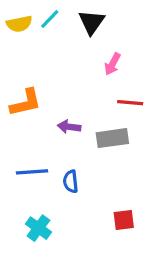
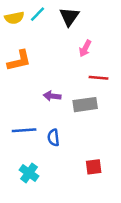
orange L-shape: (26, 103) -> (19, 61), moved

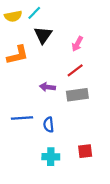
black triangle: (69, 17) -> (43, 35), moved
red line: (99, 78) -> (75, 70), moved, turned -42
cyan cross: (29, 173) -> (51, 157), moved, turned -35

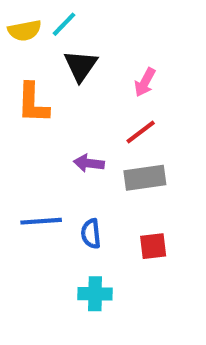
orange L-shape: (18, 55) -> (33, 103), turned 105
red square: (85, 151) -> (153, 246), moved

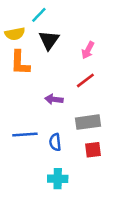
yellow semicircle: (25, 30) -> (15, 34), moved
gray rectangle: (145, 178) -> (88, 122), moved

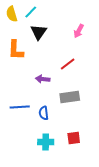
yellow semicircle: (15, 34) -> (12, 14), moved, turned 84
pink arrow: (88, 50) -> (79, 31), moved
red square: (93, 150) -> (74, 138), moved

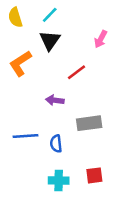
cyan line: (31, 12) -> (50, 15), moved
orange L-shape: (16, 50) -> (20, 63), turned 55
red line: (68, 64) -> (76, 72), moved

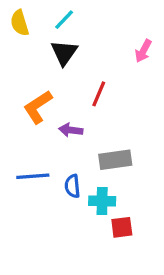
pink arrow: (101, 39) -> (143, 51), moved
orange L-shape: (20, 63) -> (38, 107), moved
red line: (76, 72) -> (99, 94), turned -30
cyan cross: (59, 181) -> (102, 201), moved

